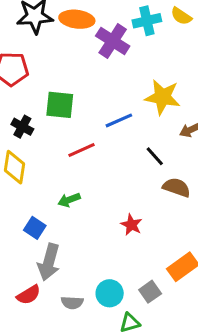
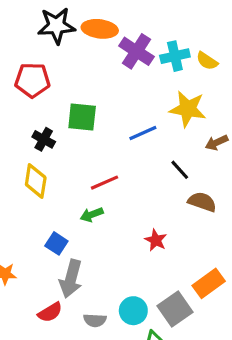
yellow semicircle: (181, 16) -> (207, 61), moved
cyan cross: (147, 21) -> (175, 56), moved
red line: (82, 150) -> (104, 183), moved
gray square: (150, 292) -> (175, 309), size x1.5

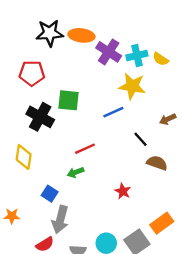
yellow star: (188, 109) -> (132, 86), moved
black cross: (44, 139) -> (40, 117), size x1.6
yellow diamond: (36, 181) -> (24, 157), moved

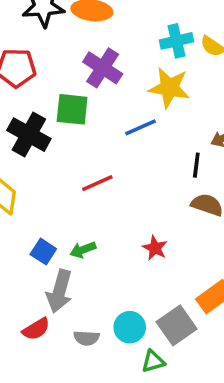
purple cross: (109, 52) -> (103, 68), moved
black line: (140, 139) -> (196, 165), moved, turned 49
green arrow: (76, 172) -> (83, 250), moved

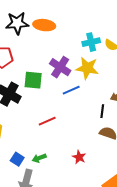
purple cross: (103, 68) -> (60, 67), moved

